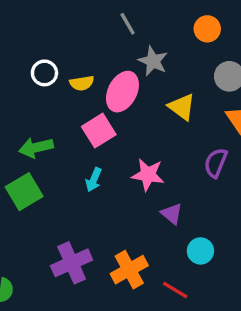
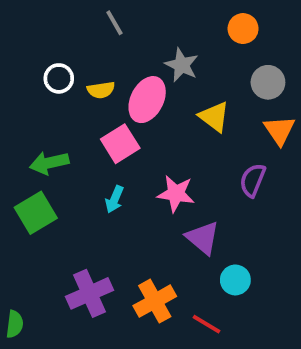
gray line: (128, 24) -> (114, 23), moved
purple triangle: (172, 214) -> (203, 238), size x1.4

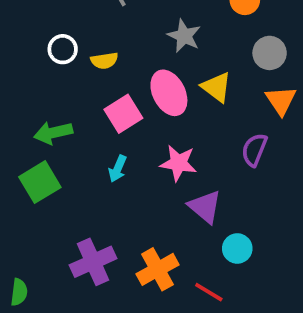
pink ellipse: (147, 100) -> (169, 93), moved, turned -54

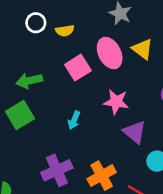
cyan arrow: (118, 169) -> (74, 120), moved

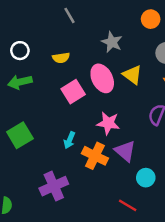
white circle: (36, 23) -> (20, 51), moved
green arrow: (29, 81) -> (20, 82), moved
orange cross: (102, 176) -> (95, 156), moved, turned -35

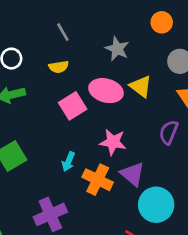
gray line: (70, 15) -> (63, 32), moved
pink ellipse: (102, 78) -> (106, 91), turned -48
cyan circle: (146, 178) -> (156, 205), size x1.6

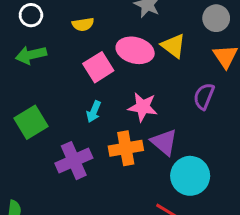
cyan arrow: (68, 162) -> (94, 112), moved
orange cross: (98, 180) -> (126, 148), turned -36
purple cross: (50, 214) -> (74, 161), moved

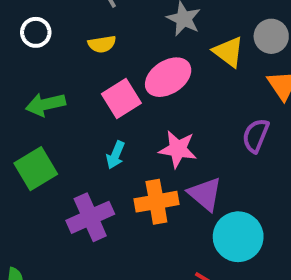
yellow triangle: (173, 46) -> (228, 52), moved
pink ellipse: (135, 50) -> (168, 77), turned -48
green arrow: (31, 55) -> (45, 104), moved

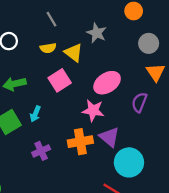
yellow triangle: (228, 52) -> (73, 53), moved
pink ellipse: (168, 77) -> (107, 83), moved
cyan arrow: (116, 155) -> (35, 114), moved
purple cross: (90, 217) -> (41, 151), size x0.7

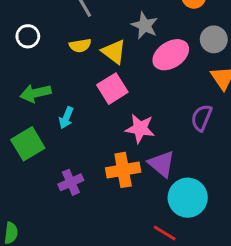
pink square: (60, 80) -> (112, 89), moved
pink ellipse: (107, 83) -> (171, 55), moved
cyan arrow: (35, 114) -> (66, 118), moved

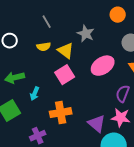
pink ellipse: (171, 55) -> (103, 66), moved
pink star: (140, 128) -> (121, 118), moved
orange cross: (123, 170) -> (61, 113), moved

